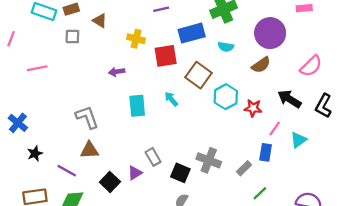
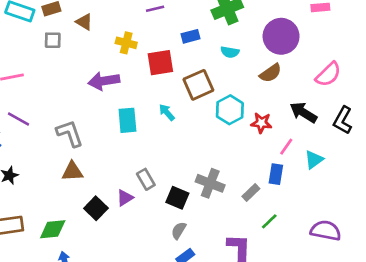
blue rectangle: (192, 33) -> (190, 36), size x0.6
purple arrow: (117, 72) -> (104, 81), size x1.6
brown square: (199, 75) -> (198, 85), turned 30
purple line: (67, 171) -> (19, 119), moved

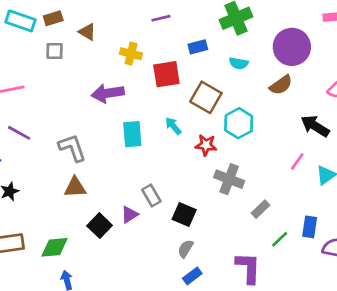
brown square: (198, 85) -> (206, 97), turned -36
red star: (261, 123) -> (206, 145), moved
blue rectangle: (276, 174) -> (310, 227), moved
gray cross: (210, 183) -> (229, 179), moved

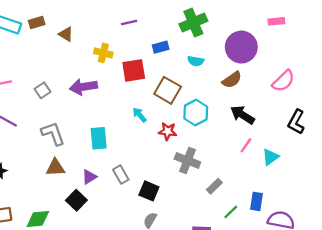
gray square: (55, 51) -> (42, 90), moved, turned -35
black arrow: (315, 126) -> (242, 115), moved
cyan rectangle: (132, 134) -> (99, 138), moved
purple triangle: (130, 215) -> (89, 177), moved

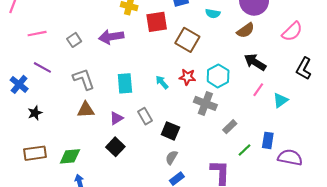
cyan hexagon: (196, 113) -> (218, 76), moved
cyan arrow: (140, 115) -> (162, 82), moved
black square: (76, 200) -> (115, 147), moved

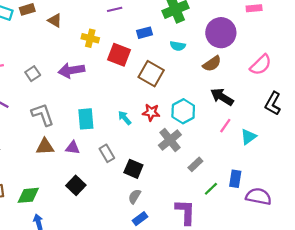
red square: (157, 22) -> (119, 55), turned 30
gray cross: (205, 103) -> (170, 140), turned 30
purple triangle: (116, 118) -> (73, 148), moved, turned 40

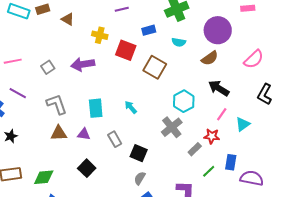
red star: (151, 112) -> (212, 136), moved

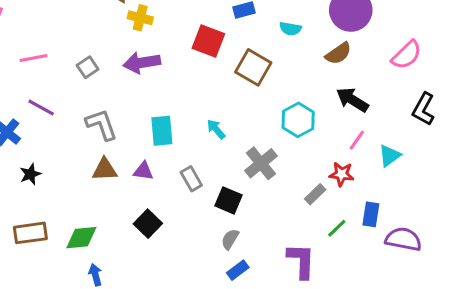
yellow cross: (100, 35) -> (140, 18), moved
gray cross: (172, 127) -> (261, 163), moved

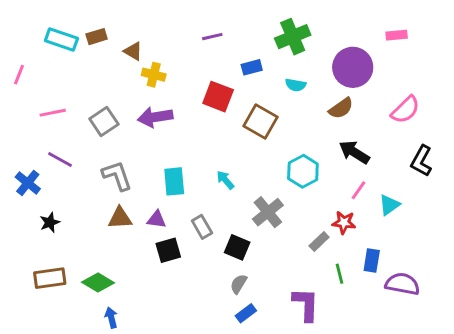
gray square: (88, 67) -> (104, 121), size x1.4
black square: (148, 224) -> (168, 250), moved, turned 30
green line: (337, 228) -> (340, 274), turned -60
green diamond: (81, 238) -> (98, 282), turned 36

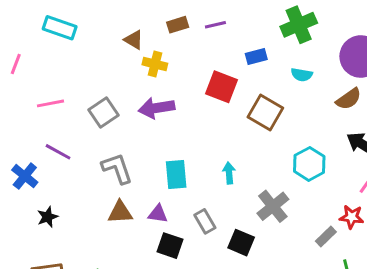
brown rectangle: (97, 37) -> (178, 25), moved
cyan arrow: (225, 180) -> (229, 173), turned 36
black square: (168, 250) -> (170, 246), turned 35

